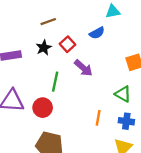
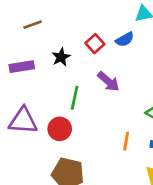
brown line: (48, 22) -> (33, 25), moved
red square: (68, 44) -> (95, 44), moved

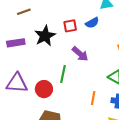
red square: (95, 44) -> (70, 26), turned 32
black star: (61, 57) -> (45, 36), size x1.5
green line: (75, 98) -> (63, 74), moved

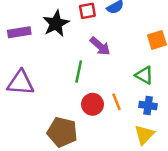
red circle: (44, 89) -> (93, 104), moved
orange line: (93, 98) -> (117, 102), turned -32

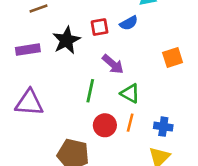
green triangle: (144, 75) -> (130, 93), moved
orange line: (117, 102) -> (130, 123), turned 36

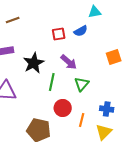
black star: (66, 40) -> (34, 63), moved
green triangle: (130, 93) -> (82, 84), turned 42
orange line: (130, 123) -> (82, 120), moved

